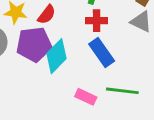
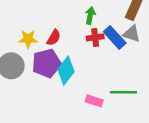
blue rectangle: (102, 53) -> (115, 37), moved

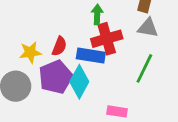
red cross: (95, 37) -> (107, 39), size x1.5
blue rectangle: (115, 37) -> (91, 56), moved, turned -30
green line: (123, 92) -> (144, 68), moved, turned -55

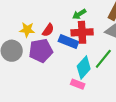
green arrow: (97, 14) -> (79, 14), turned -136
cyan diamond: (79, 82) -> (84, 68), moved

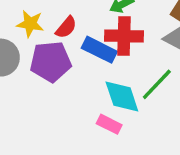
cyan diamond: (84, 68) -> (122, 97), turned -65

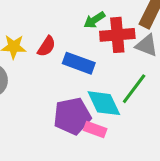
red cross: (124, 36) -> (117, 35), moved
purple pentagon: (51, 62) -> (72, 116), moved

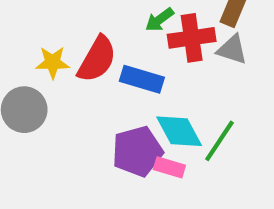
red semicircle: (47, 46) -> (97, 59), size x1.6
green line: (134, 89) -> (220, 141), moved

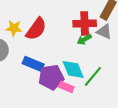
green arrow: (159, 20) -> (84, 39), moved
blue rectangle: (142, 79) -> (33, 64), moved

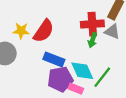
green arrow: (84, 39) -> (92, 40), turned -40
blue rectangle: (33, 64) -> (54, 59), moved

